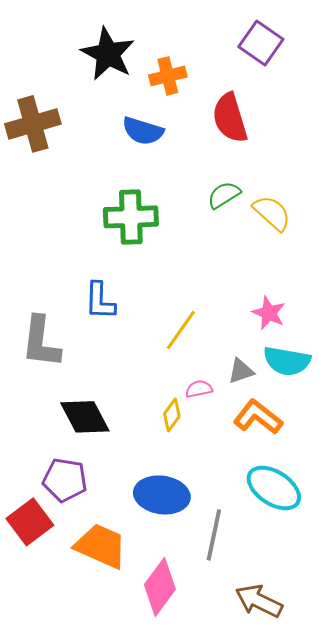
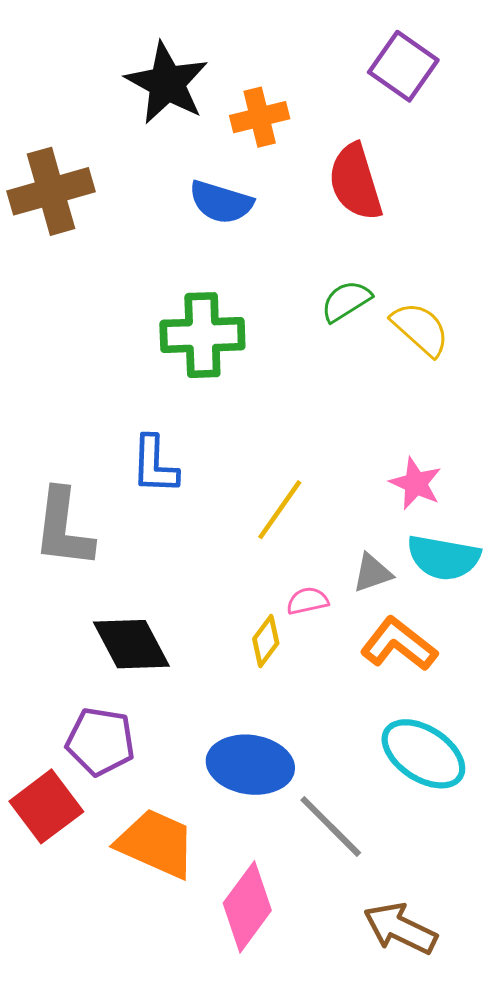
gray line: (214, 535) -> (331, 826), turned -57

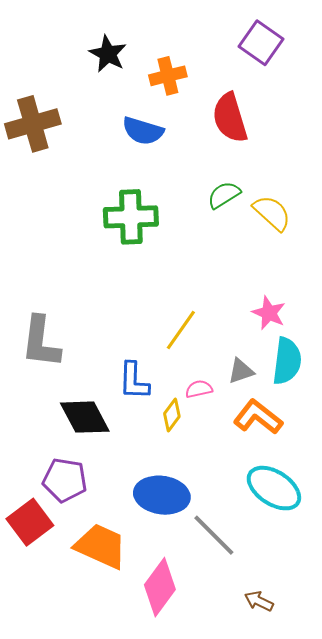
black star: (167, 83) -> (108, 54), size x0.7
blue L-shape: (155, 465) -> (134, 381), moved
cyan semicircle: (444, 558) -> (287, 361), turned -93
brown arrow: (400, 928) -> (259, 601), size x0.6

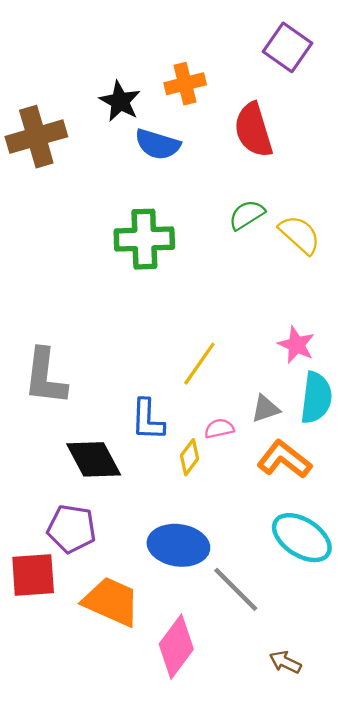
black star: (108, 54) -> (120, 101), moved
red square: (30, 522) -> (33, 575), turned 33

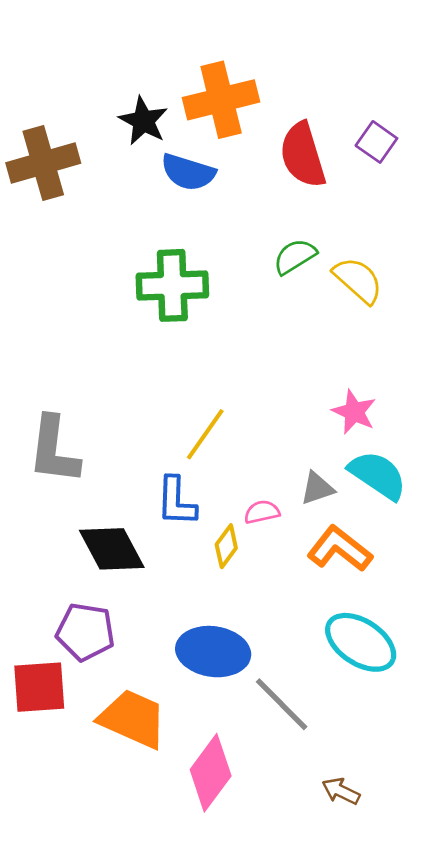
purple square: (288, 47) -> (376, 142), moved, size x0.7
orange cross: (185, 84) -> (221, 100), size x1.5
yellow line: (199, 364) -> (205, 434), moved
cyan semicircle: (316, 398) -> (378, 475), turned -63

